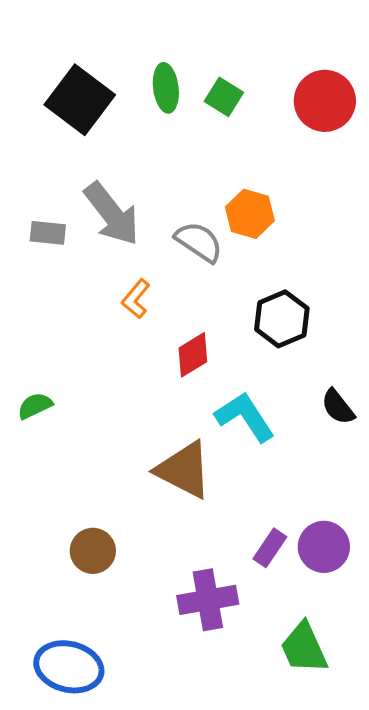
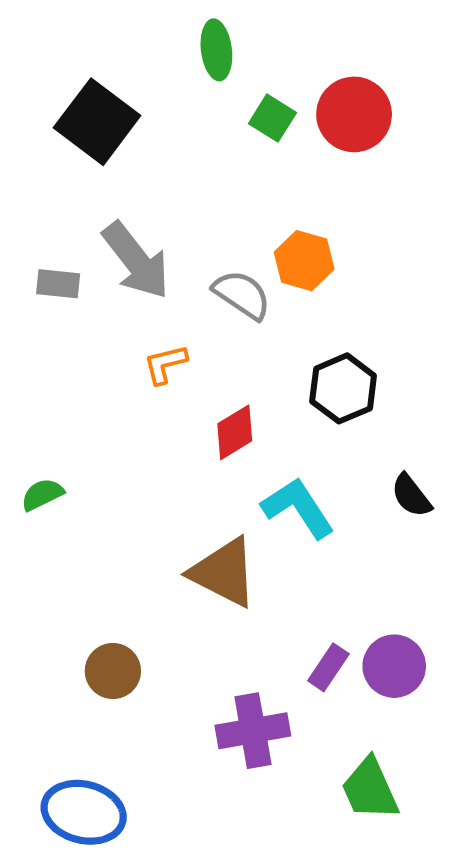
green ellipse: (166, 88) -> (216, 50), moved
red circle: (325, 101) -> (354, 114), moved
orange L-shape: (136, 299) -> (165, 364), turned 36

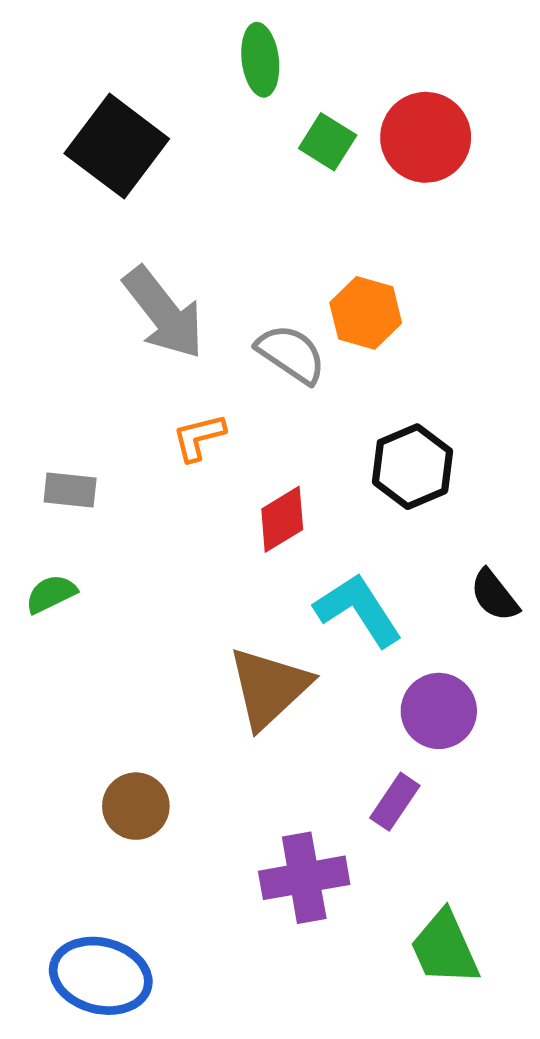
gray rectangle: (58, 284) -> (70, 490), moved
brown triangle: (224, 572) -> (269, 688), turned 50
purple circle: (394, 666) -> (439, 711), moved

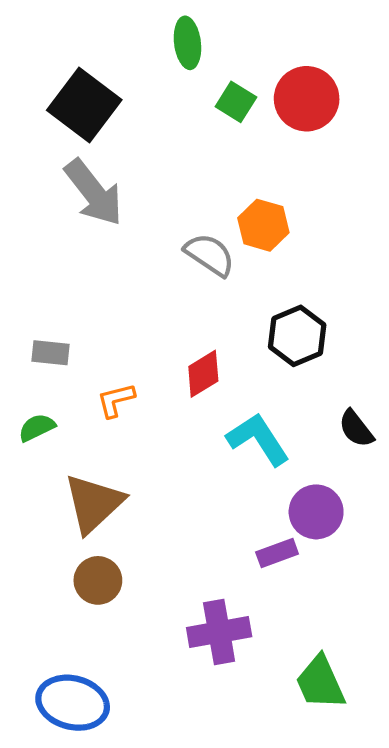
gray arrow: (164, 313) -> (94, 193), moved
orange L-shape: (199, 437) -> (116, 400), moved
brown triangle: (269, 688) -> (94, 503), moved
purple rectangle: (395, 802) -> (277, 553), moved, turned 36

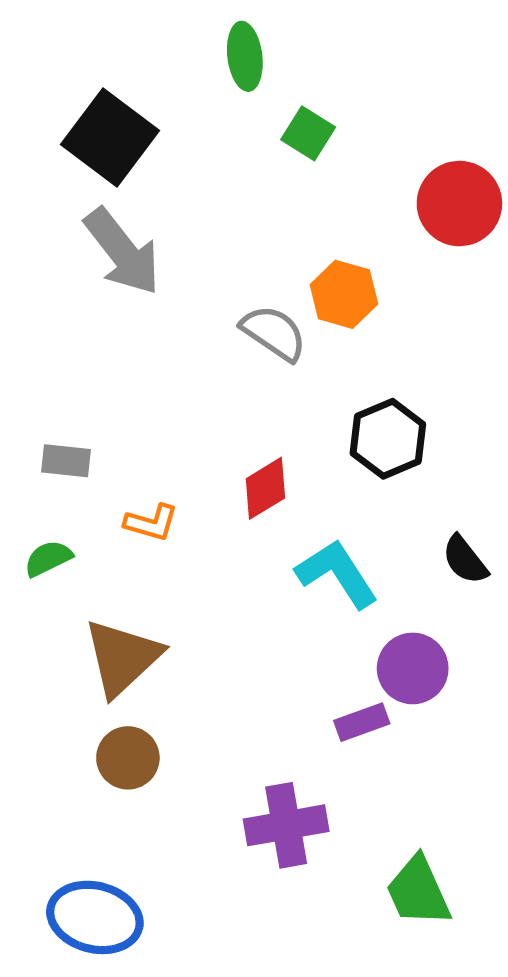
red circle: (307, 99) -> (459, 204), moved
orange L-shape: (116, 400) -> (151, 523), turned -150

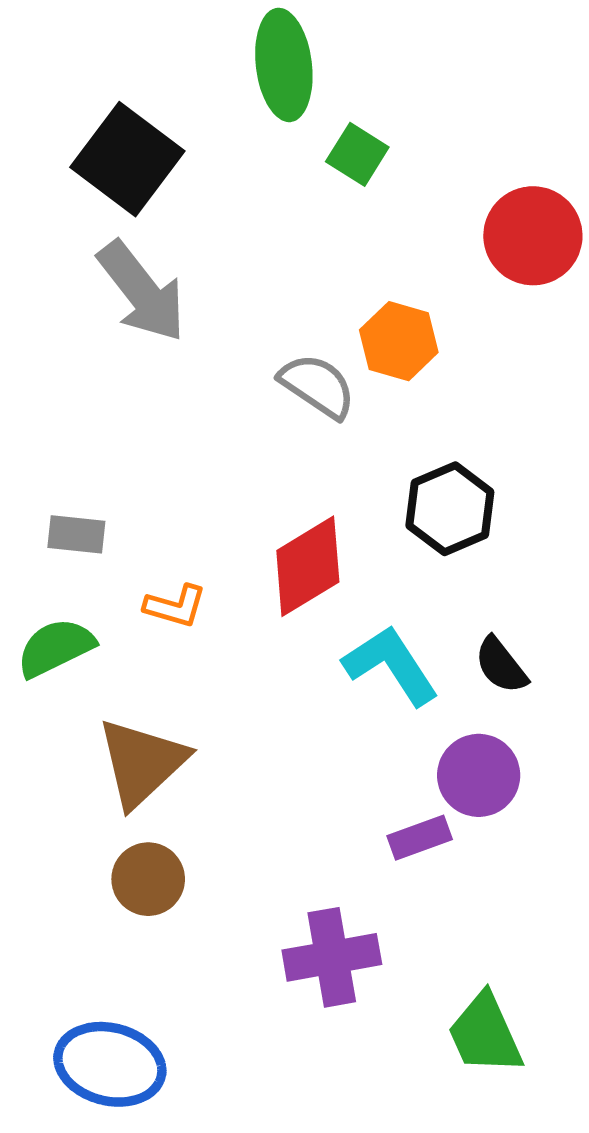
green ellipse: (245, 56) -> (284, 65), size x1.4
red diamond: (265, 488) -> (308, 566), size x1.4
green semicircle: (48, 558) -> (56, 648), size x1.4
black semicircle: (465, 560) -> (501, 665), moved

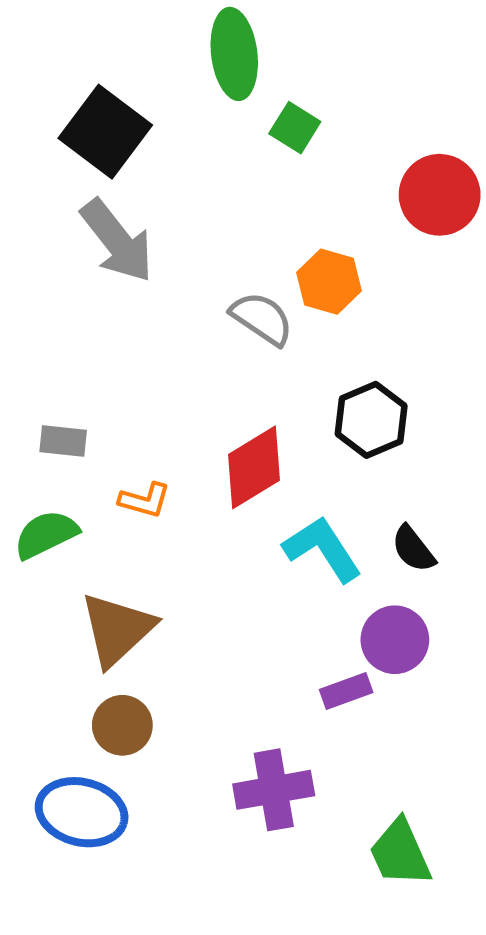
blue ellipse: (110, 1064) -> (82, 812), moved

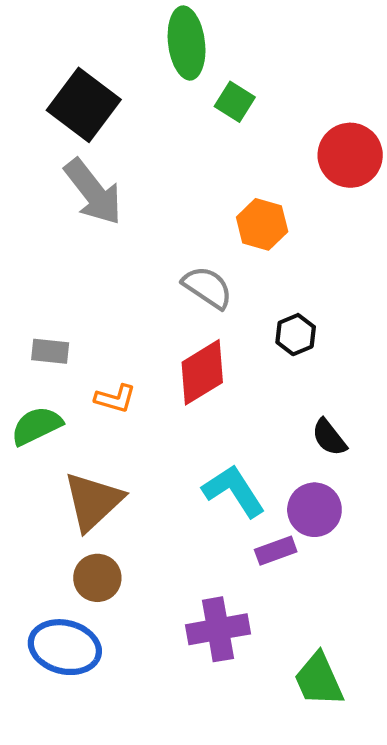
gray semicircle: (262, 319) -> (208, 287), moved
black hexagon: (371, 420) -> (296, 335), size x0.7
cyan L-shape: (322, 549) -> (234, 491), moved

